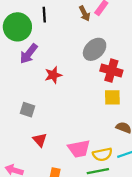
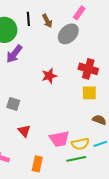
brown arrow: (85, 13) -> (47, 21), moved
gray ellipse: (95, 49) -> (68, 34), moved
red star: (53, 75) -> (49, 76), moved

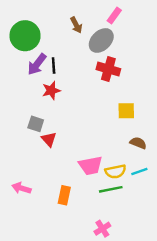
black line: (28, 19) -> (54, 65), moved
red cross: (88, 69) -> (108, 69), moved
red star: (49, 76) -> (51, 91), moved
red triangle: (24, 131) -> (49, 139), moved

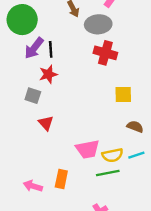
gray ellipse: (101, 40) -> (98, 24), turned 40
gray square: (36, 124) -> (33, 96), moved
pink arrow: (21, 188) -> (33, 186), moved

